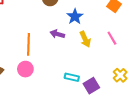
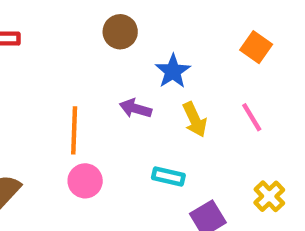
pink circle: (25, 69) -> (85, 181), moved
cyan rectangle: (72, 77) -> (168, 176), moved

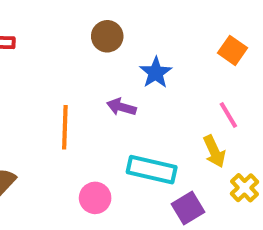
yellow arrow: (195, 119) -> (214, 151), moved
cyan rectangle: (168, 176) -> (152, 170), size x1.6
pink circle: (85, 181) -> (95, 198), moved

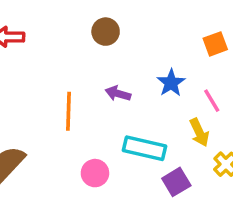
orange square: (232, 50) -> (215, 44), turned 35
blue star: (156, 73) -> (171, 83), moved

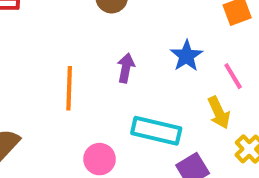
purple arrow: (118, 93) -> (126, 68), turned 85

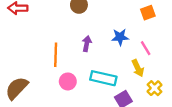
blue star: (187, 56) -> (120, 37), turned 30
pink circle: (100, 159) -> (68, 81), moved

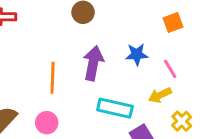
purple arrow: (87, 44) -> (93, 63), size x1.6
yellow arrow: (138, 68) -> (160, 95), turned 90
pink circle: (68, 81) -> (47, 123), moved

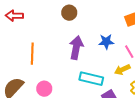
orange line: (53, 78) -> (32, 54), moved

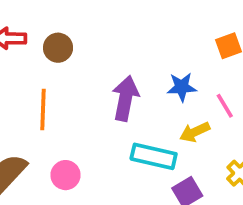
brown circle: (69, 13) -> (58, 48), moved
yellow arrow: (122, 70) -> (195, 132), moved

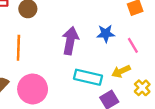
yellow arrow: (195, 132) -> (121, 71), moved
pink circle: (66, 175) -> (33, 89), size x1.6

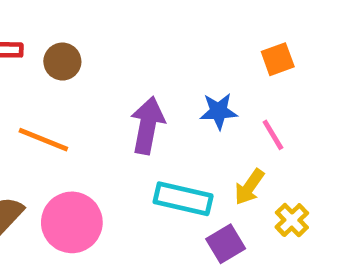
orange line: (18, 48) -> (43, 140), turned -70
yellow arrow: (121, 71) -> (249, 187), turned -30

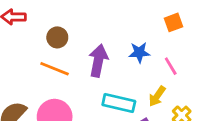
brown circle: (62, 62) -> (57, 37), moved
orange line: (43, 140) -> (55, 69), moved

